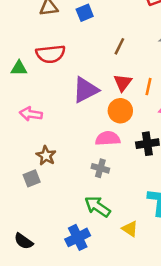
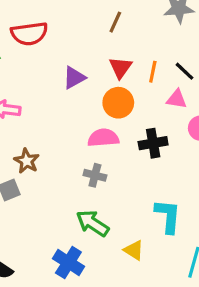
purple triangle: (85, 90) -> (74, 78), size x0.7
blue cross: (78, 237) -> (68, 263), turned -30

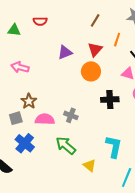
red semicircle: (29, 34) -> (40, 21), size x0.6
orange line: (153, 72) -> (117, 40), moved
pink semicircle: (103, 138) -> (45, 119), moved
blue cross: (68, 263) -> (25, 143), moved

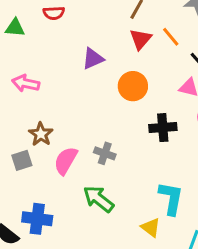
orange line: (117, 40) -> (171, 37), turned -56
red triangle: (95, 49) -> (141, 39), moved
pink semicircle: (45, 119) -> (66, 161), turned -60
blue cross: (25, 143) -> (37, 219), moved, turned -30
yellow triangle: (90, 165) -> (151, 228), moved

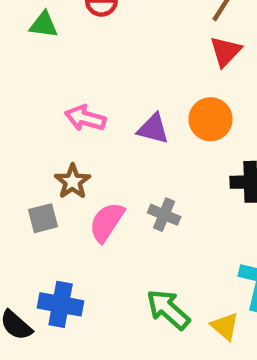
purple triangle: (93, 59) -> (153, 129), moved, turned 35
pink arrow: (26, 83) -> (85, 118), moved
green arrow: (99, 199) -> (168, 309), moved

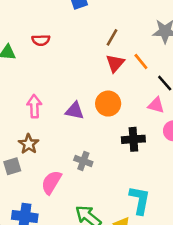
pink arrow: (85, 118) -> (34, 106), turned 75
pink semicircle: (107, 222) -> (51, 182), moved

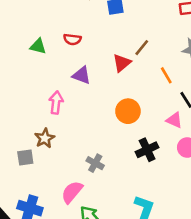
red triangle: (115, 63) -> (122, 63), moved
purple triangle: (75, 111) -> (82, 75), moved
black cross: (133, 139) -> (147, 150), turned -30
pink semicircle: (51, 182) -> (72, 192), moved

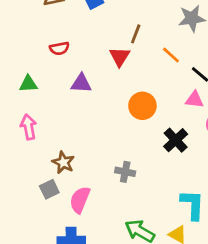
green triangle: (38, 46) -> (28, 84), moved
pink arrow: (56, 103) -> (29, 127), moved
pink semicircle: (72, 192) -> (80, 200), moved

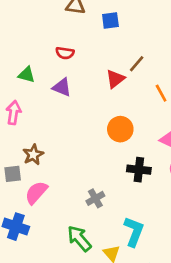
purple triangle: (81, 83) -> (62, 87), moved
black cross: (176, 140) -> (139, 170), turned 30
gray cross: (125, 172) -> (95, 198), moved, turned 30

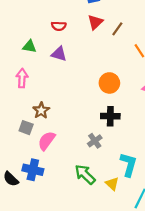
red triangle: (115, 79) -> (95, 22), moved
black cross: (139, 170) -> (110, 116), moved
gray square: (13, 174) -> (26, 128), turned 32

